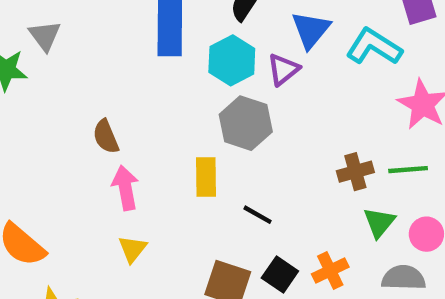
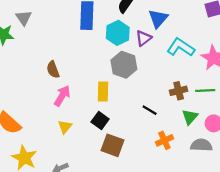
cyan L-shape: (374, 47) -> (181, 47), moved
pink arrow: (125, 188) -> (62, 96), turned 40
black line: (257, 215) -> (150, 110), moved
black square: (280, 275) -> (100, 120), moved

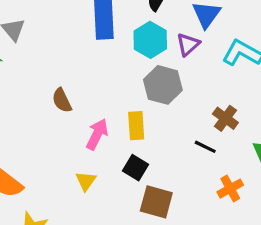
brown cross: (179, 91) -> (225, 118), moved, turned -35
pink arrow: (62, 96) -> (97, 134), moved

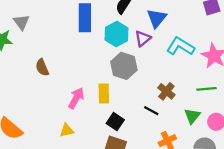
brown semicircle: (62, 100) -> (42, 67), moved
black square: (136, 168) -> (115, 122), moved
yellow triangle: (86, 181) -> (67, 130), turned 40

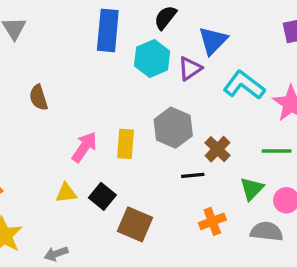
gray hexagon: (124, 66) -> (173, 128), moved
black line: (151, 111) -> (193, 175), turned -40
black square: (115, 122) -> (102, 196), moved

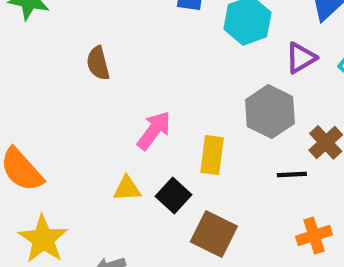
purple triangle: (190, 69) -> (301, 58), moved
yellow rectangle: (125, 144) -> (212, 155), moved

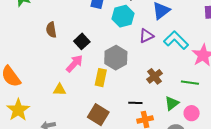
gray hexagon: (270, 112) -> (116, 58), moved
black line: (292, 175) -> (135, 103), moved
black square: (174, 195) -> (82, 41), moved

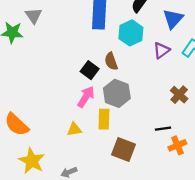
brown semicircle: (51, 30) -> (111, 61), moved
gray hexagon: (116, 58) -> (117, 93), moved
yellow rectangle: (101, 78) -> (104, 119), moved

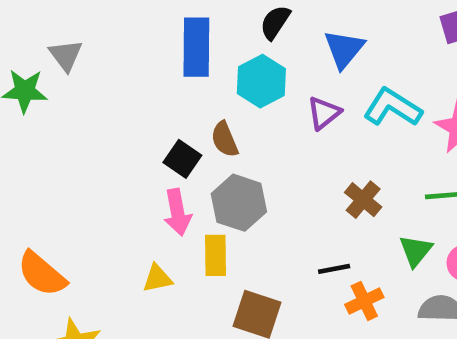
pink arrow: (86, 97) -> (177, 212), turned 140

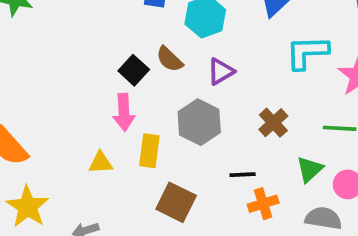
cyan L-shape: (393, 107) -> (307, 52), turned -42
purple triangle: (324, 113) -> (221, 71), moved
brown semicircle: (225, 139) -> (170, 59), turned -32
gray hexagon: (239, 203) -> (199, 122), moved

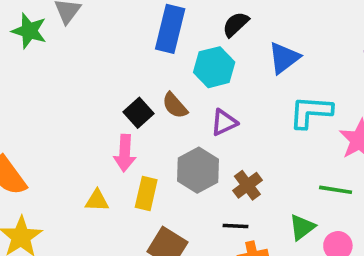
brown cross: (273, 123) -> (247, 185), moved

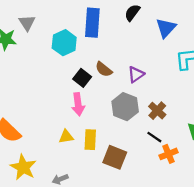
cyan hexagon: (214, 67) -> (64, 43), moved
yellow rectangle: (146, 194) -> (90, 140), moved
black line: (235, 226) -> (154, 137), turned 42

